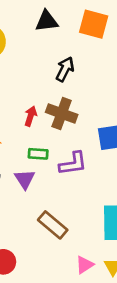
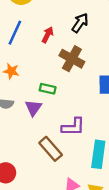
red arrow: (31, 116) -> (48, 35), moved
purple L-shape: (73, 164) -> (73, 127), moved

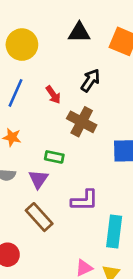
red arrow: (48, 35) -> (53, 95), turned 119
brown rectangle: (51, 149) -> (39, 217), moved

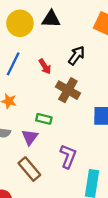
black triangle: (79, 33) -> (51, 19), moved
purple L-shape: (85, 200) -> (68, 156), turned -70

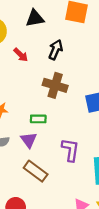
black triangle: (51, 19) -> (35, 18), moved
red arrow: (45, 66) -> (21, 55), moved

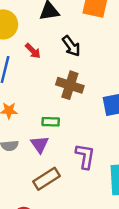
black arrow: (56, 50) -> (71, 46), turned 120
brown rectangle: (36, 171) -> (47, 179), turned -70

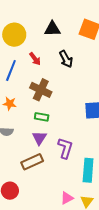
brown cross: (70, 85) -> (41, 90), moved
purple triangle: (40, 144) -> (39, 138), moved

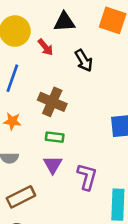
red arrow: (35, 59) -> (45, 47), moved
brown rectangle: (32, 162) -> (21, 197), moved

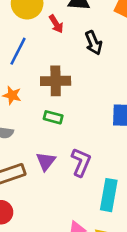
brown cross: (52, 102) -> (56, 81), turned -32
purple triangle: (53, 165) -> (46, 161), moved

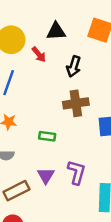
black arrow: (94, 43) -> (74, 67), turned 48
brown cross: (56, 81) -> (76, 103), moved

